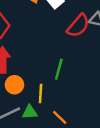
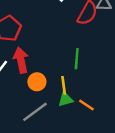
green triangle: (30, 112) -> (65, 99), moved

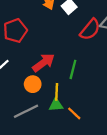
red arrow: (21, 60) -> (44, 63), moved, turned 55

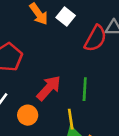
orange circle: (33, 84) -> (28, 115), moved

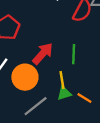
orange circle: (28, 115) -> (25, 77), size x1.5

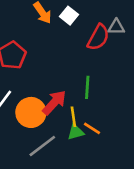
red arrow: (43, 54) -> (54, 103), moved
orange line: (84, 98) -> (92, 128), moved

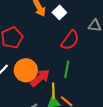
red semicircle: (98, 37) -> (70, 40), moved
orange circle: (31, 112) -> (26, 70), moved

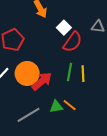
white square: (59, 12) -> (64, 28), moved
yellow line: (53, 91) -> (83, 74), moved

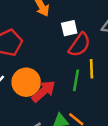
white square: (64, 28) -> (69, 28), turned 32
yellow line: (83, 74) -> (91, 69), moved

